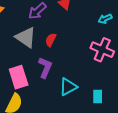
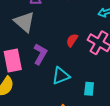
red semicircle: (51, 40) -> (72, 40), moved

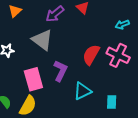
red semicircle: (72, 40) -> (91, 55), size x1.5

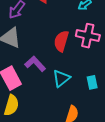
purple L-shape: (60, 71) -> (35, 64), turned -55

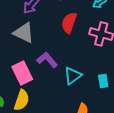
red semicircle: (61, 41) -> (69, 23), moved

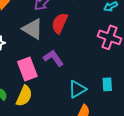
red semicircle: (69, 23) -> (60, 23), moved
cyan triangle: (73, 76) -> (77, 89), moved

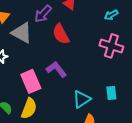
red semicircle: (60, 23) -> (61, 34), turned -50
gray triangle: (33, 29) -> (22, 33), moved

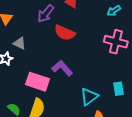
gray triangle: (22, 33) -> (20, 43), moved, size x0.6
red semicircle: (61, 34) -> (65, 33), turned -35
pink rectangle: (31, 81) -> (37, 82), turned -45

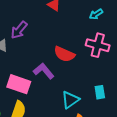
purple arrow: (46, 14) -> (19, 30), moved
red semicircle: (65, 33) -> (64, 54), moved

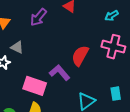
purple arrow: (19, 30) -> (38, 17), moved
red semicircle: (64, 54) -> (80, 56), turned 95

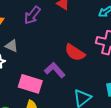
red semicircle: (80, 56) -> (75, 53), turned -85

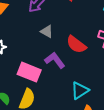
gray triangle: (12, 46) -> (47, 31), moved

